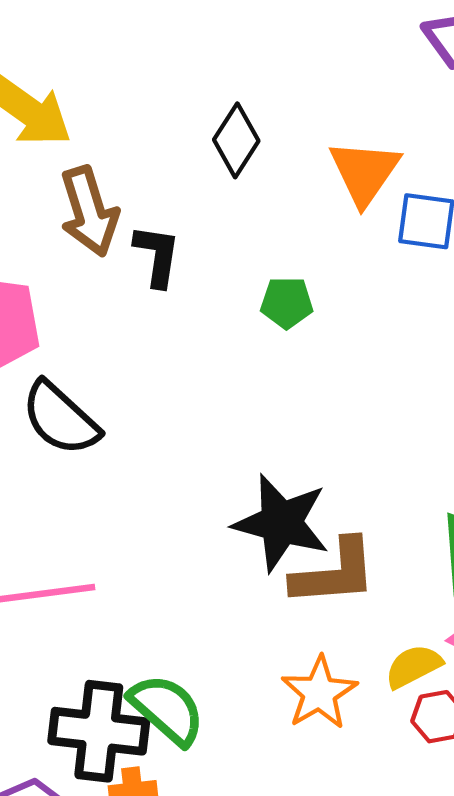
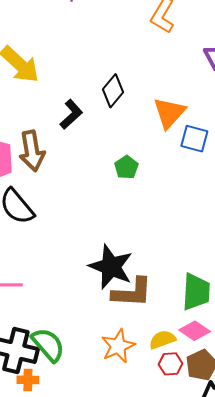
brown arrow: (89, 211) -> (32, 151), moved
black L-shape: (157, 256) -> (71, 114), moved, turned 32
green pentagon: (287, 303) -> (126, 167), turned 30

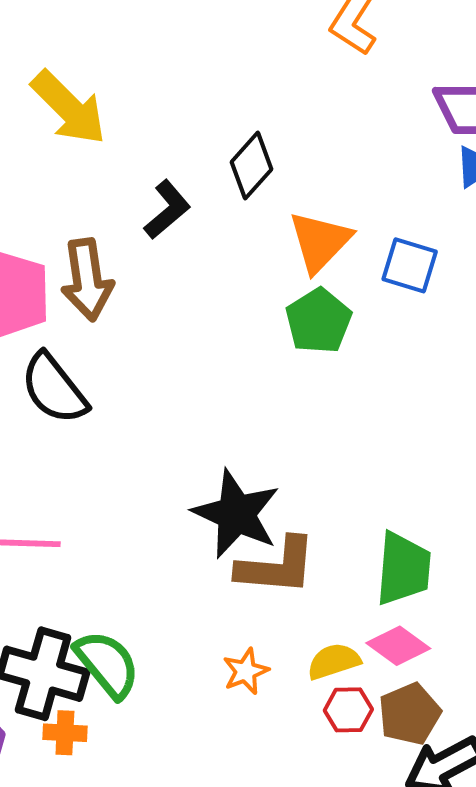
orange triangle: (169, 113) -> (320, 242), moved
green pentagon: (126, 167) -> (319, 321), moved, size x1.4
orange star: (118, 346) -> (246, 671), size x0.7

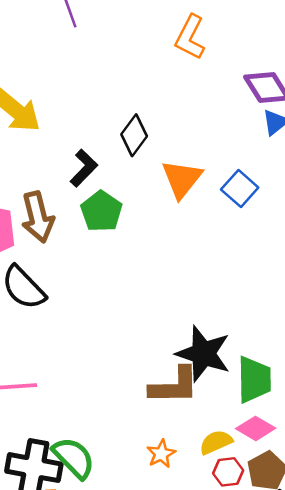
blue square: (410, 265) -> (240, 188), turned 30
green pentagon: (319, 321) -> (101, 211), moved
black star: (236, 514) -> (203, 354), moved

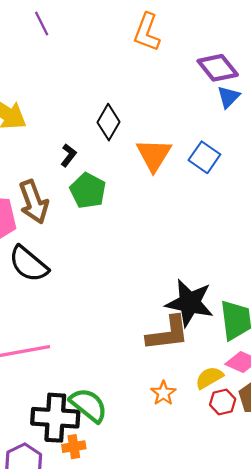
black L-shape: (84, 168) -> (68, 155), size x0.7

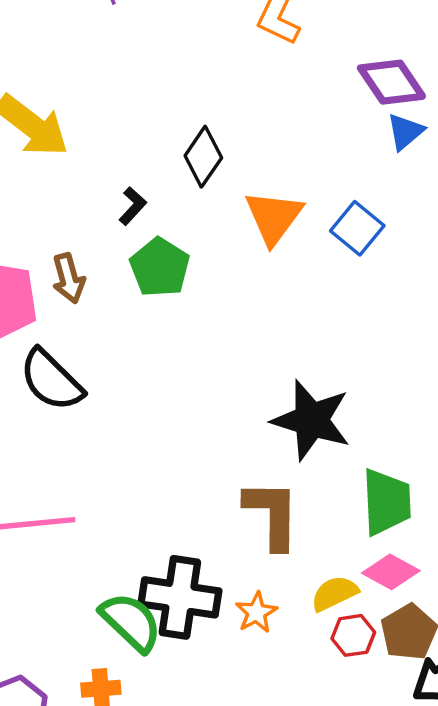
brown arrow: (34, 202) -> (69, 278), size x0.7
black star: (190, 303) -> (311, 420), moved
brown L-shape: (168, 333) -> (272, 514), turned -87
black cross: (55, 418) -> (180, 597), moved

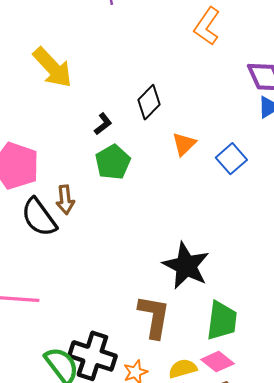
orange triangle: (274, 217) -> (184, 144), size x0.7
brown arrow: (69, 278) -> (65, 200), moved

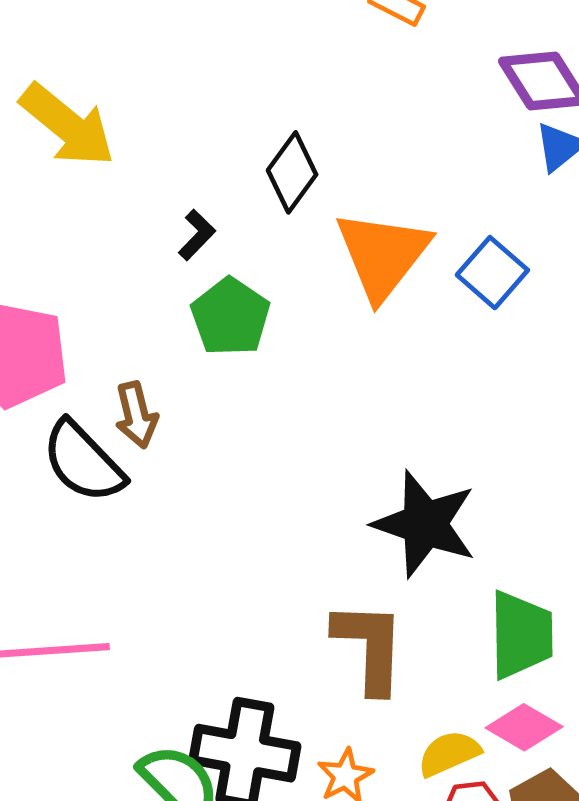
orange triangle: (184, 144) -> (383, 255), size x1.8

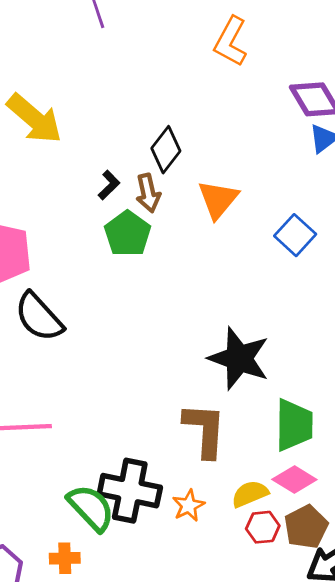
orange triangle: (383, 255) -> (218, 199), size x0.7
blue square: (492, 273) -> (295, 235), moved
brown arrow: (136, 415) -> (148, 193), moved

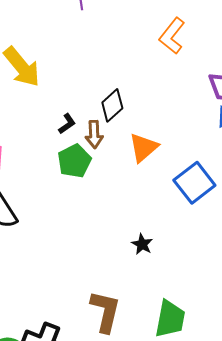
blue square: (295, 235) -> (194, 183), size x1.4
black star: (239, 358) -> (142, 244), moved, size x0.5

